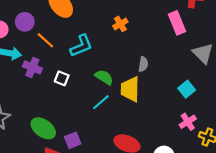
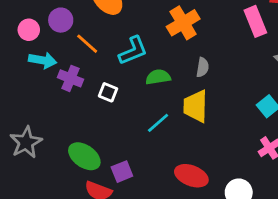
orange cross: (120, 24) -> (183, 23), size x1.6
gray semicircle: (143, 64) -> (203, 67), moved
green semicircle: (104, 77) -> (158, 77), moved, turned -42

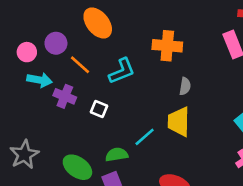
orange cross: (183, 23) -> (167, 46), turned 36
green semicircle: (158, 77) -> (117, 155), moved

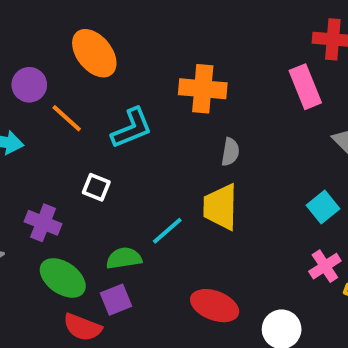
purple cross: (65, 96) -> (43, 223), moved

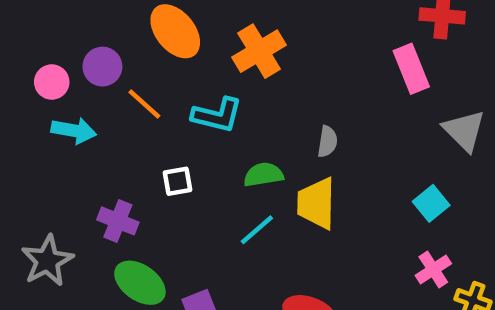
orange cross: (203, 89) -> (259, 51), moved, turned -36
cyan L-shape: (132, 128) -> (217, 115), turned 36
white square: (96, 187) -> (177, 181), turned -32
green semicircle: (124, 258) -> (263, 175), moved

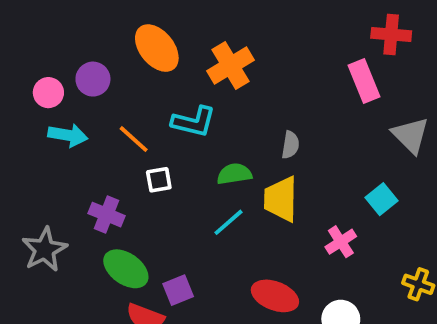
orange line: (144, 104) -> (134, 139), moved
pink cross: (433, 270) -> (341, 242), moved

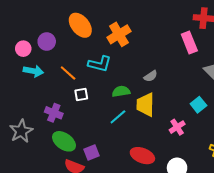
gray semicircle: (290, 145) -> (151, 76), turned 48

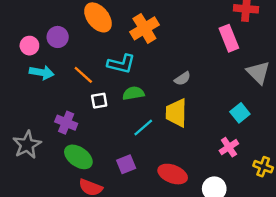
green semicircle: (121, 91) -> (133, 93), moved
pink cross: (177, 127) -> (229, 147), moved
purple square: (91, 153) -> (126, 164), moved

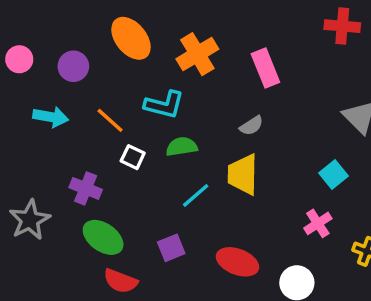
pink rectangle: (229, 38) -> (265, 68), moved
pink circle: (29, 46) -> (19, 59), moved
white square: (99, 101) -> (133, 157), turned 35

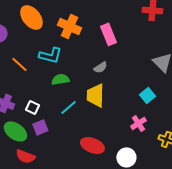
orange cross: (197, 54) -> (69, 26), turned -35
white square: (133, 157) -> (32, 107), moved
purple square: (171, 248) -> (40, 127), moved

